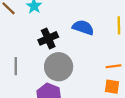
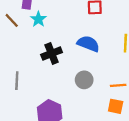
gray circle: (59, 67) -> (84, 80), moved, size x0.6

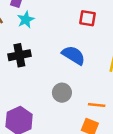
black cross: (52, 53) -> (19, 55), moved

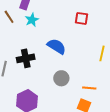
black cross: (19, 55) -> (26, 58), moved
blue semicircle: (73, 55) -> (57, 46), moved

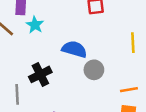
gray circle: (61, 78) -> (94, 70), moved

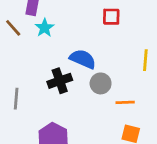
black cross: (40, 74) -> (60, 81), moved
orange line: (129, 90) -> (125, 102), moved

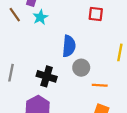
blue semicircle: (83, 59) -> (69, 46), turned 65
black cross: (60, 81) -> (47, 76), moved, turned 30

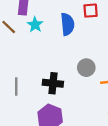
blue semicircle: (69, 46) -> (67, 24), moved

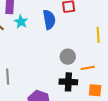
black cross: (53, 83) -> (68, 82), moved

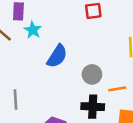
blue semicircle: (49, 20) -> (57, 56), moved, turned 42

